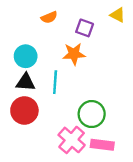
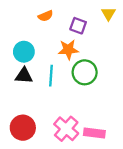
yellow triangle: (118, 15) -> (108, 14), turned 32
red circle: (24, 110) -> (23, 128), moved
green circle: (92, 114) -> (85, 72), moved

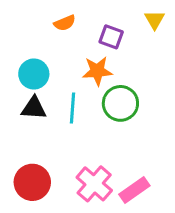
pink rectangle: (94, 133) -> (134, 190), turned -42

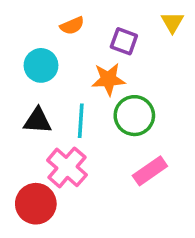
cyan circle: (34, 74) -> (41, 65), moved
pink cross: (94, 184) -> (67, 167), moved
pink rectangle: (134, 190) -> (150, 171), moved

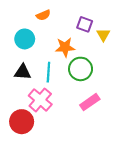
yellow triangle: (172, 22) -> (103, 35), moved
purple square: (124, 41) -> (85, 24), moved

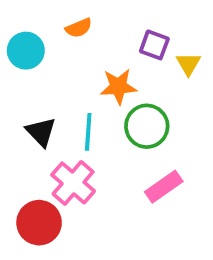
cyan circle: (25, 39) -> (26, 51), moved
black triangle: (23, 72) -> (41, 132), turned 42

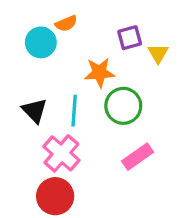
purple square: (154, 45) -> (130, 38), turned -35
cyan circle: (26, 51) -> (41, 42), moved
red circle: (39, 223) -> (55, 196), moved

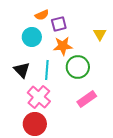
purple square: (130, 38) -> (59, 24), moved
cyan circle: (41, 42) -> (32, 37), moved

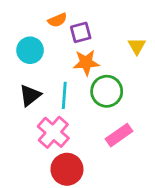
cyan circle: (32, 37) -> (30, 50), moved
black triangle: (22, 70) -> (30, 95), turned 36
red circle: (35, 124) -> (67, 169), moved

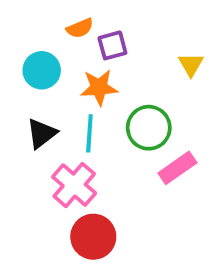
orange star: (86, 63) -> (99, 88), moved
pink rectangle: (119, 135) -> (177, 168), moved

